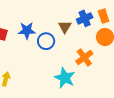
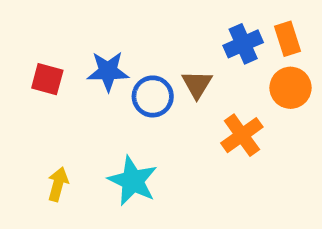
brown triangle: (65, 27) -> (197, 84), moved
cyan star: (65, 78) -> (133, 181), moved

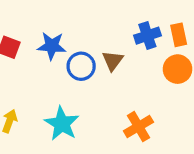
orange cross: (242, 135) -> (138, 127), moved

